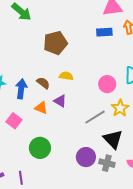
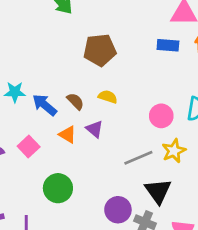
blue arrow: (21, 89) -> (45, 105), turned -66

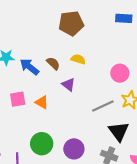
orange triangle: (68, 135) -> (42, 102), moved
pink square: (29, 146) -> (18, 99), turned 35
green circle: (58, 188) -> (42, 144), moved
purple circle: (118, 210) -> (74, 149), moved

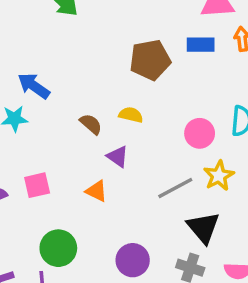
brown pentagon: (71, 23) -> (150, 60), moved
blue arrow: (29, 67) -> (34, 86), moved
orange triangle: (42, 102) -> (96, 191), moved
green circle: (42, 144) -> (58, 248), moved

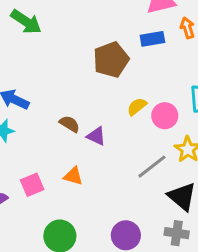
yellow semicircle: (131, 115) -> (137, 107), moved, turned -42
purple triangle: (118, 157) -> (96, 136), moved
orange triangle: (96, 191) -> (73, 176), moved

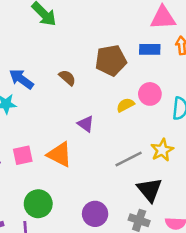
pink circle: (165, 116) -> (150, 94), moved
brown semicircle: (70, 124) -> (67, 78), moved
orange triangle: (73, 176) -> (59, 154), size x1.5

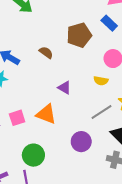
blue rectangle: (150, 49) -> (109, 23), turned 49
yellow semicircle: (125, 105) -> (101, 81), moved, turned -136
purple circle: (95, 214) -> (81, 142), moved

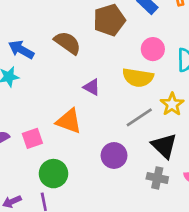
brown semicircle: (46, 53) -> (68, 43), size x1.5
yellow semicircle: (101, 81) -> (138, 78), size x1.6
pink square: (17, 118) -> (32, 138), moved

